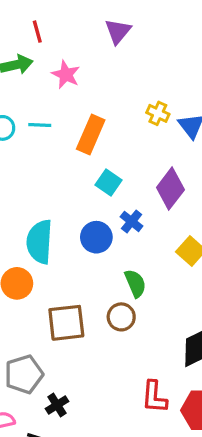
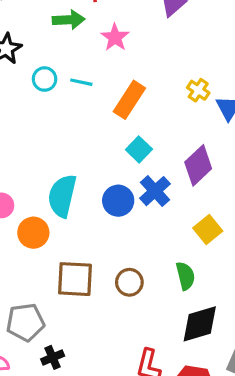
blue cross: (132, 221) -> (155, 191), size x1.4
green semicircle: (135, 283) -> (185, 276), moved

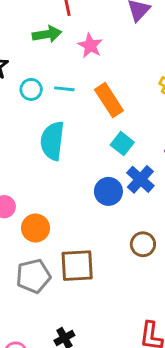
orange rectangle: (129, 100) -> (109, 100), turned -60
cyan semicircle: (62, 196) -> (52, 141), moved
brown circle: (129, 282) -> (143, 244), moved
gray pentagon: (25, 322) -> (33, 276), moved

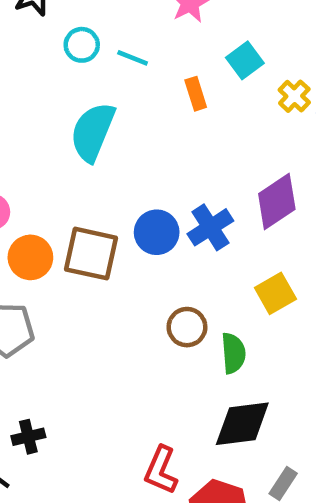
orange rectangle: (109, 100) -> (196, 94), size x0.6
cyan square: (122, 144) -> (245, 60), moved
brown square: (77, 266) -> (91, 254), moved

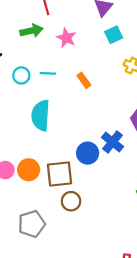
cyan square: (245, 60) -> (114, 35), moved, turned 30
orange circle: (30, 257) -> (29, 170), moved
brown circle: (187, 327) -> (71, 201), moved

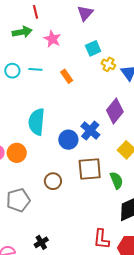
cyan square: (114, 35) -> (93, 48), moved
cyan semicircle: (41, 115) -> (37, 122), moved
brown square: (60, 174) -> (90, 169), moved

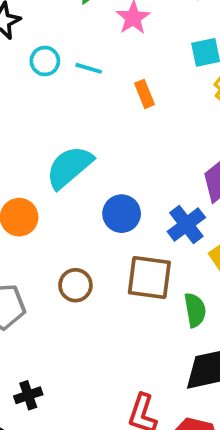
cyan semicircle: (37, 122) -> (69, 167), turned 32
blue cross: (90, 131) -> (186, 224), moved

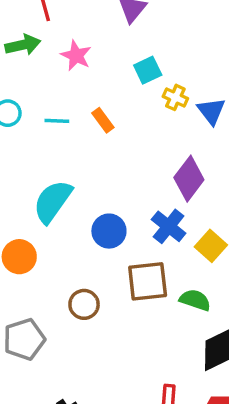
cyan line: (89, 68) -> (57, 121), moved
green semicircle: (195, 310) -> (195, 300), turned -48

